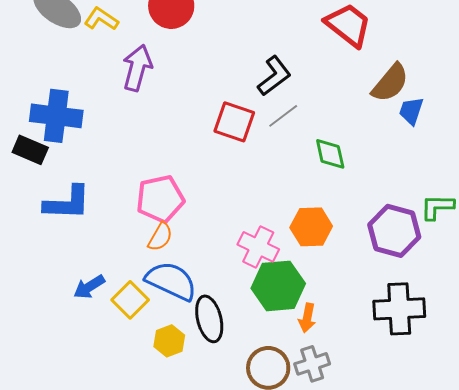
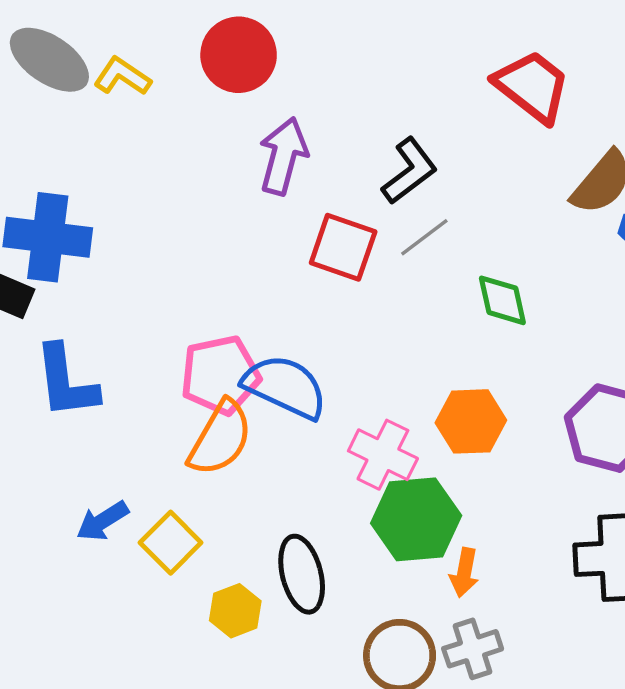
purple arrow: (137, 68) -> (283, 156), moved
blue L-shape: (67, 203) -> (66, 382), turned 81
orange semicircle: (160, 237) -> (220, 438), size x1.6
blue semicircle: (171, 281) -> (285, 387), moved

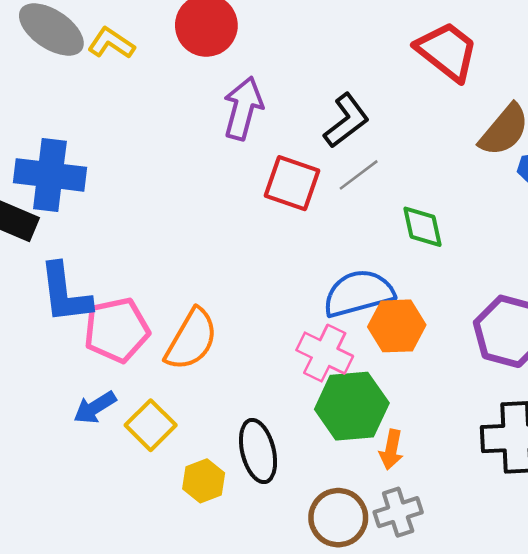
pink pentagon: (220, 375) -> (117, 330), moved
blue semicircle: (285, 387) -> (359, 293), moved, turned -40

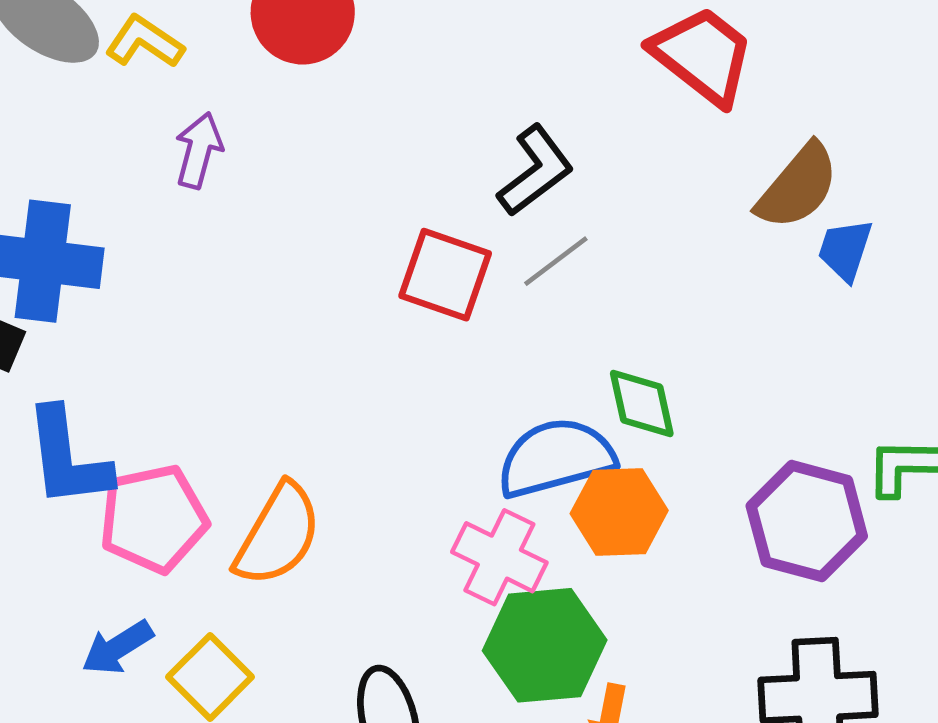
purple arrow: (243, 108) -> (199, 150), moved, size x0.7
green diamond: (423, 227) -> (642, 403), moved

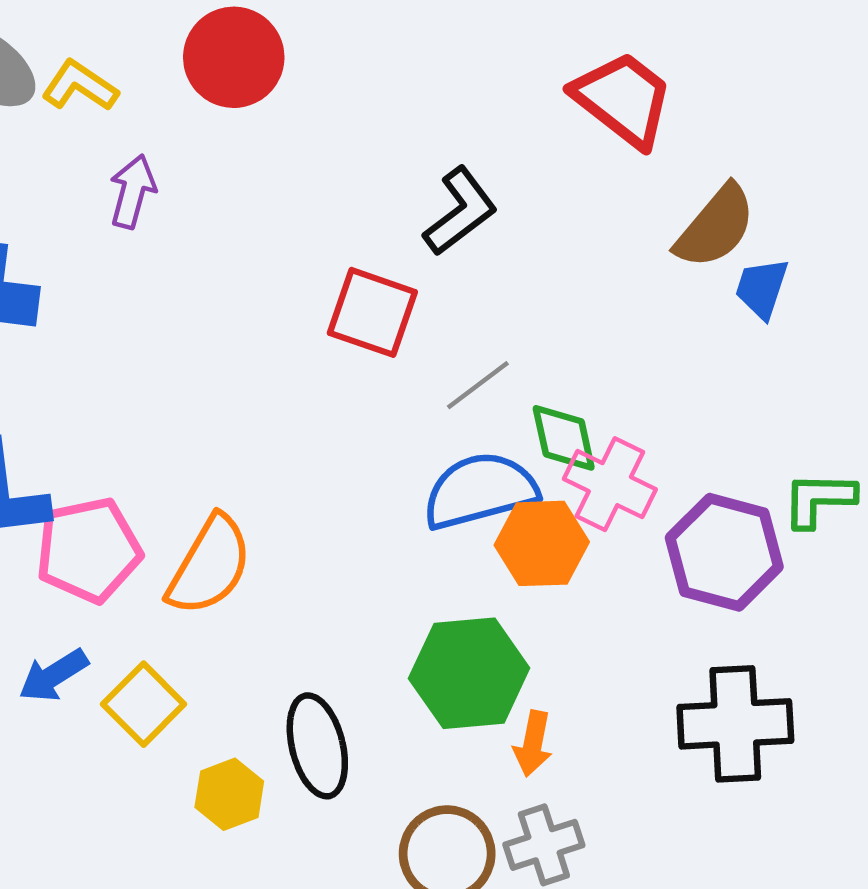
gray line: (556, 261) -> (478, 385), moved
pink cross: (499, 557) -> (610, 484), moved

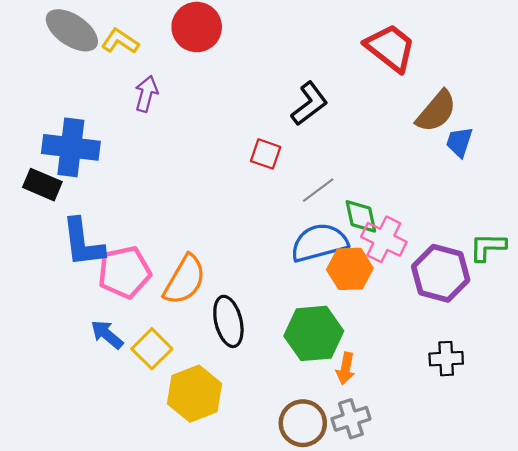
red square: (372, 312) -> (266, 154), size x0.7
blue arrow: (53, 675) -> (107, 335), turned 72
black cross: (735, 724) -> (446, 359), size x0.6
black ellipse: (317, 746) -> (228, 321), moved
yellow hexagon: (229, 794) -> (194, 394), size x1.6

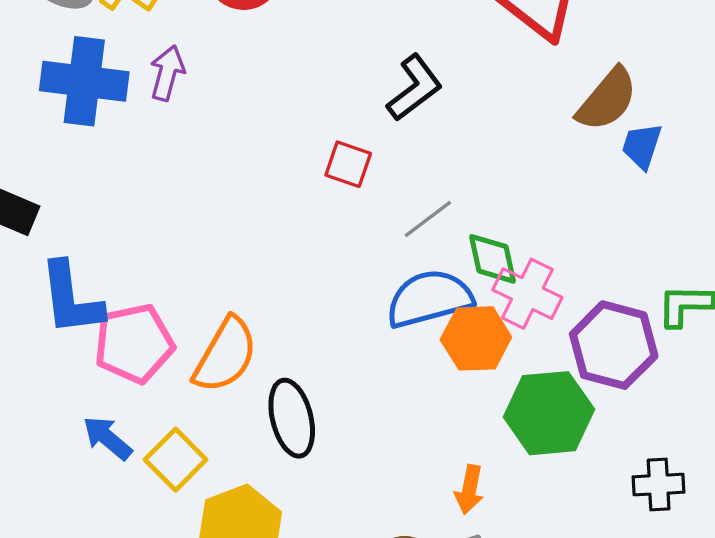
blue cross: (71, 147) -> (84, 81), moved
green hexagon: (314, 333) -> (549, 413), moved
black cross: (446, 359) -> (659, 485), moved

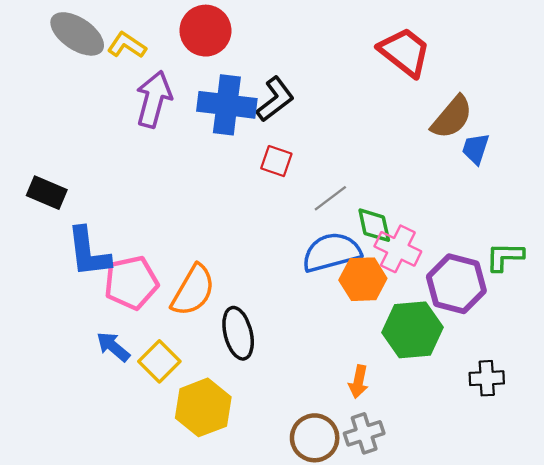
purple arrow: (167, 73) -> (154, 99), size x1.5
blue cross: (84, 81) -> (227, 105), moved
black L-shape: (415, 88) -> (275, 99), moved

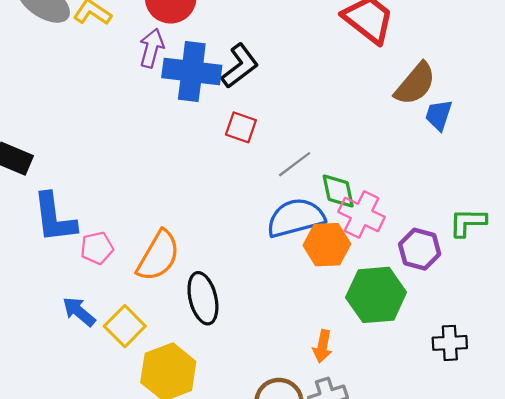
purple arrow: (154, 99) -> (152, 48), moved, size x0.7
pink pentagon: (131, 283) -> (97, 248), size x0.6
purple hexagon: (456, 284) -> (420, 249), size x0.7

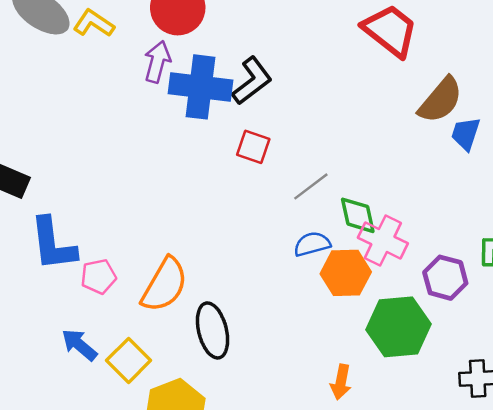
blue semicircle: (296, 218) -> (312, 244), size x0.6

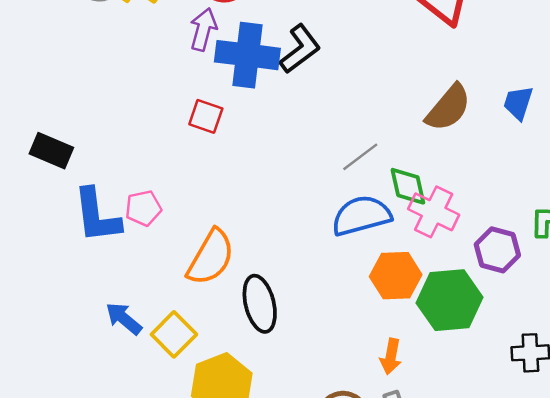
brown semicircle: (440, 100) -> (448, 108), moved
red square: (253, 147) -> (206, 116), moved
blue semicircle: (312, 244) -> (361, 216), size x1.6
orange hexagon: (346, 273) -> (396, 276), moved
pink pentagon: (99, 276) -> (143, 208), moved

